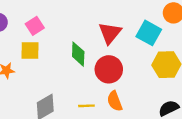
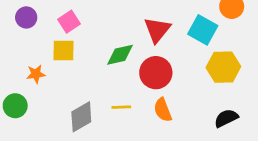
green diamond: (78, 54) -> (120, 55), turned 75
yellow line: (86, 106) -> (121, 107), moved

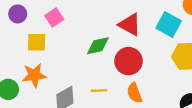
red triangle: (157, 30) -> (130, 25), turned -40
yellow square: (63, 51) -> (37, 42), moved
orange star: (36, 74) -> (34, 75), moved, size x1.5

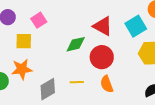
cyan square: (169, 25) -> (136, 26), turned 30

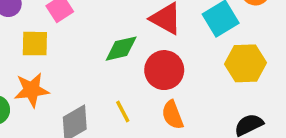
yellow line: (77, 82) -> (123, 112), turned 64

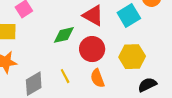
yellow hexagon: (245, 63) -> (132, 57), moved

